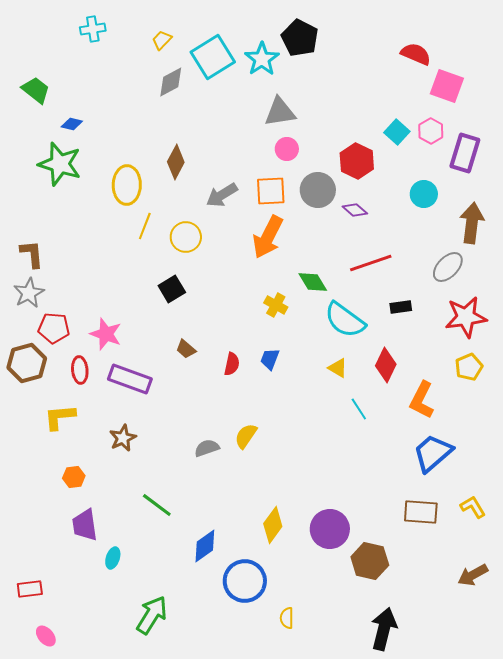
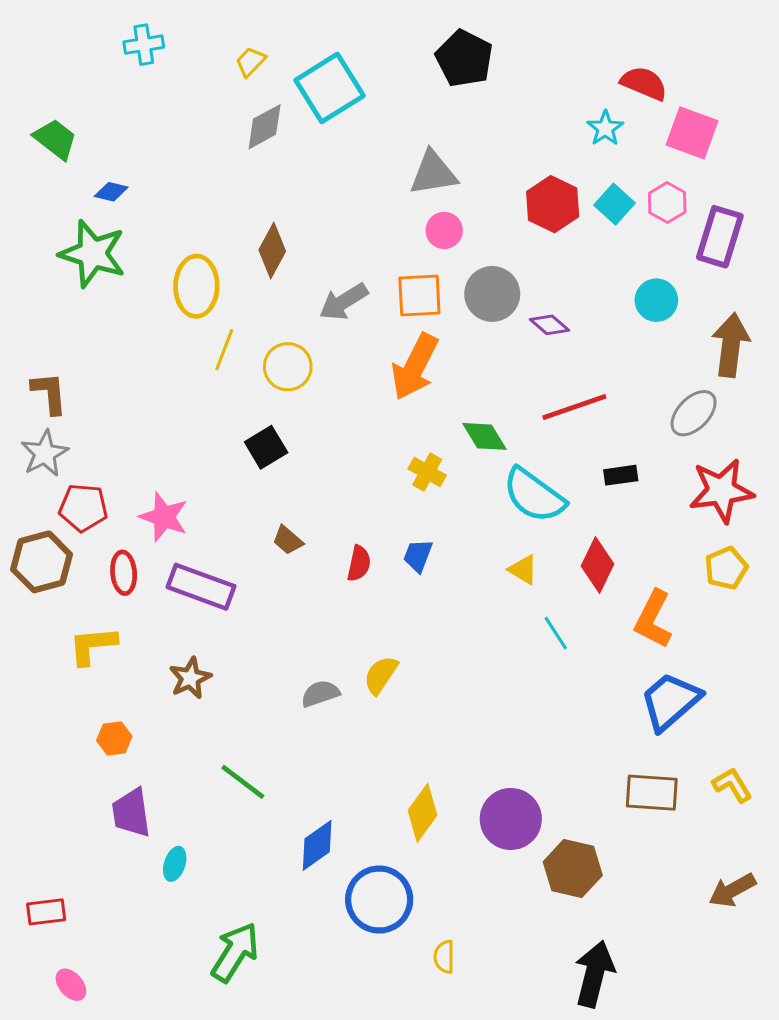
cyan star: (262, 59) -> (605, 128), moved, size x0.7
red hexagon: (357, 161) -> (553, 204), moved

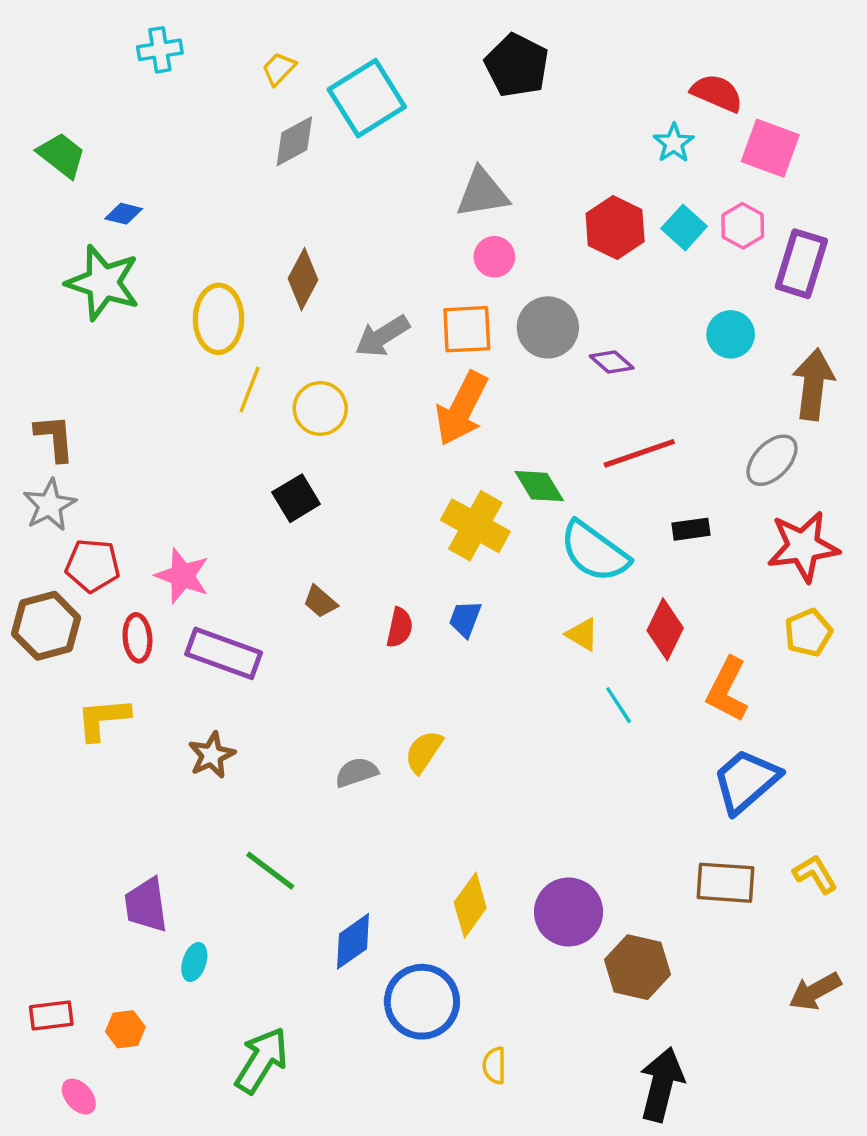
yellow cross: (427, 472) -> (475, 526), size x1.6
orange hexagon: (114, 738) -> (125, 1029), moved

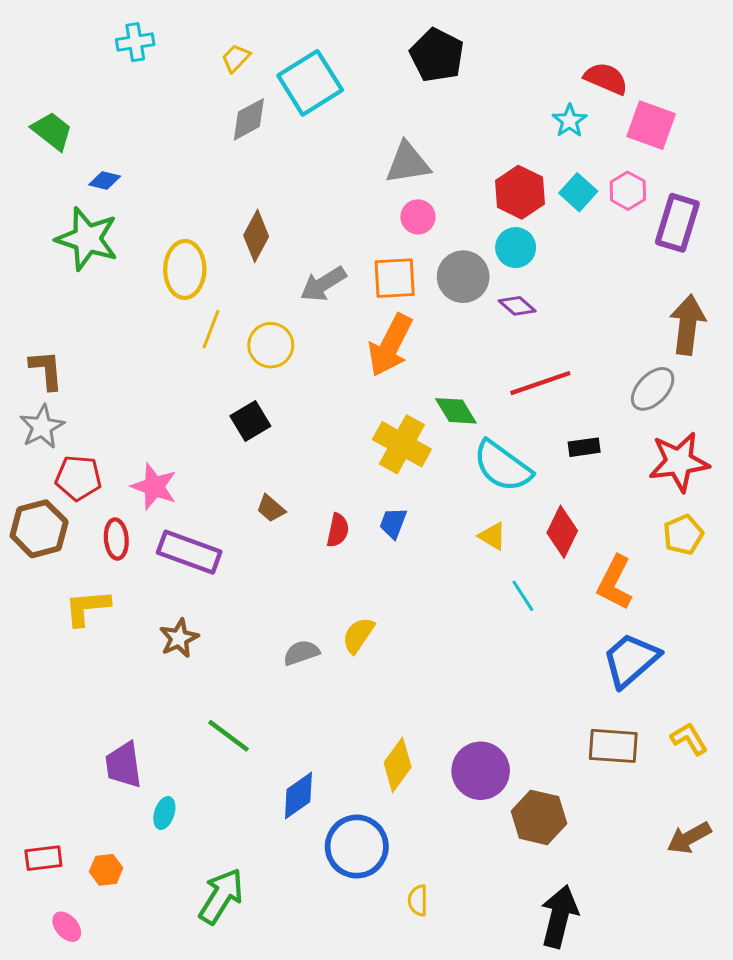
cyan circle: (731, 334) -> (516, 248), moved

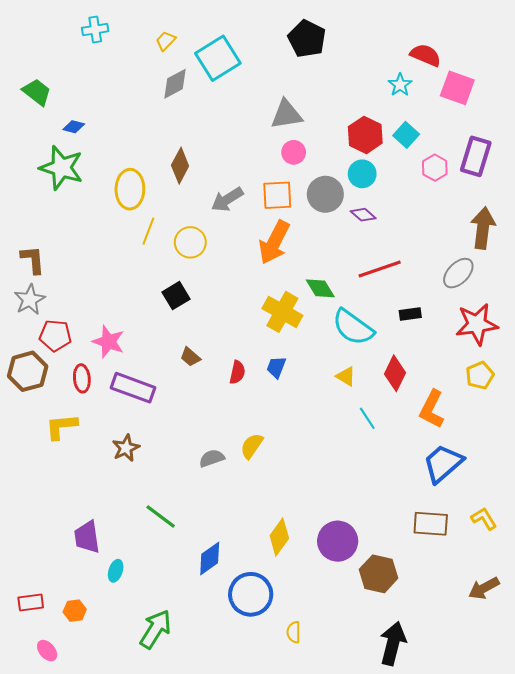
pink hexagon: (628, 191) -> (435, 168), moved

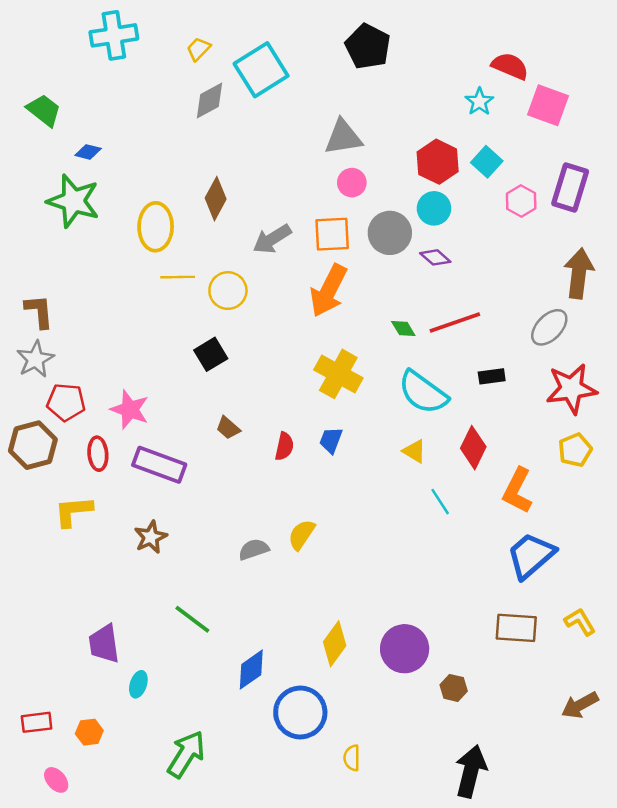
cyan cross: (95, 30) -> (114, 35), size x1.5
yellow line: (148, 231) -> (178, 277), turned 68
green diamond: (320, 288) -> (403, 329), moved, size x0.7
brown hexagon: (379, 574) -> (454, 688), size x0.6

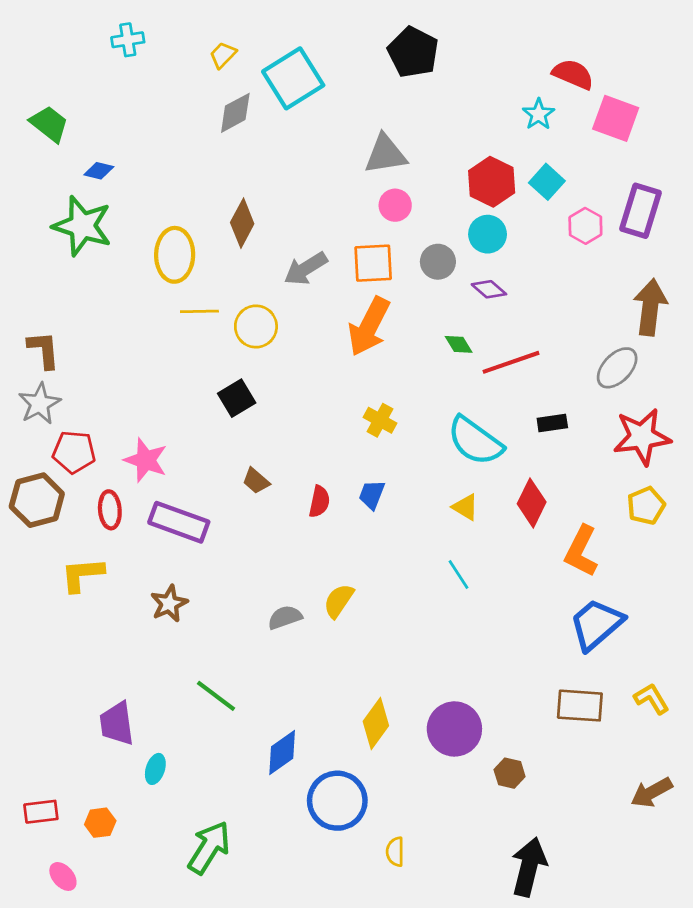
cyan cross: (114, 35) -> (128, 40), size x0.6
gray circle: (390, 233) -> (438, 262), size x0.7
green diamond: (403, 329) -> (459, 344), moved
yellow cross: (338, 374) -> (380, 420), size x0.6
cyan line: (440, 502) -> (459, 575), moved

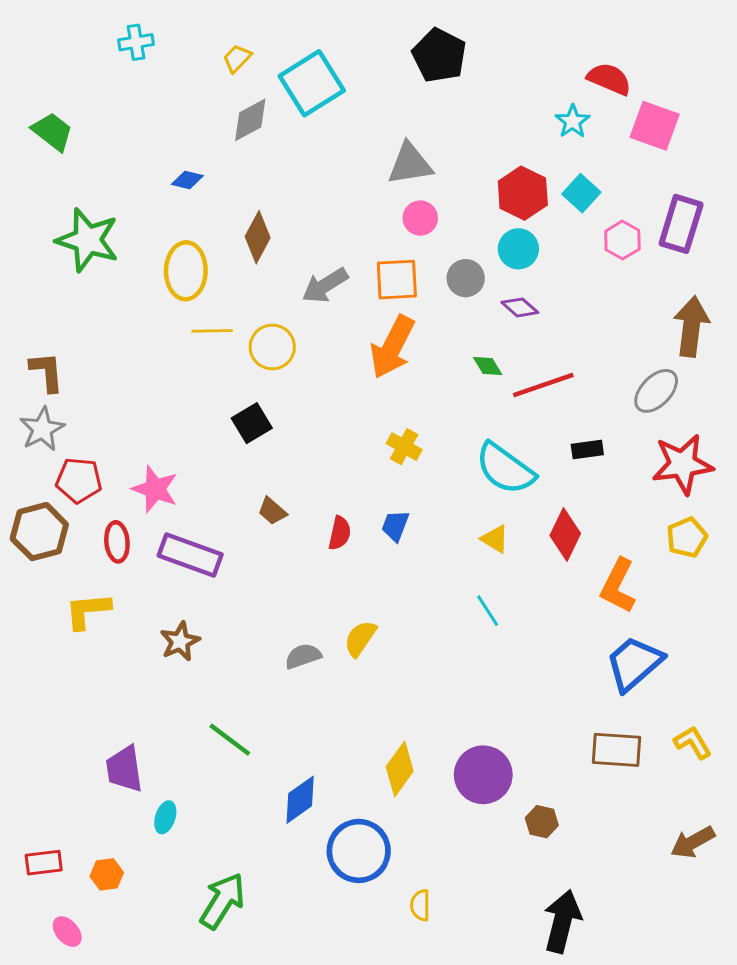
blue diamond: (99, 171) -> (187, 180), moved

